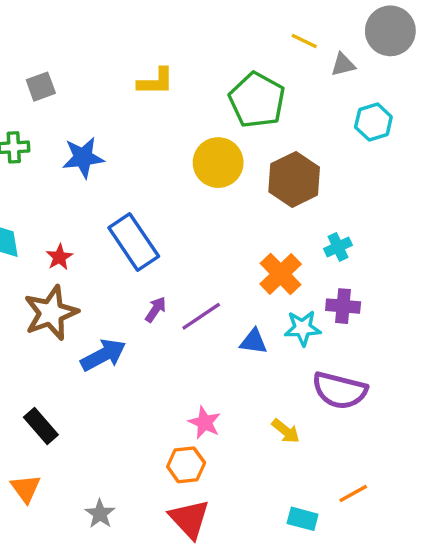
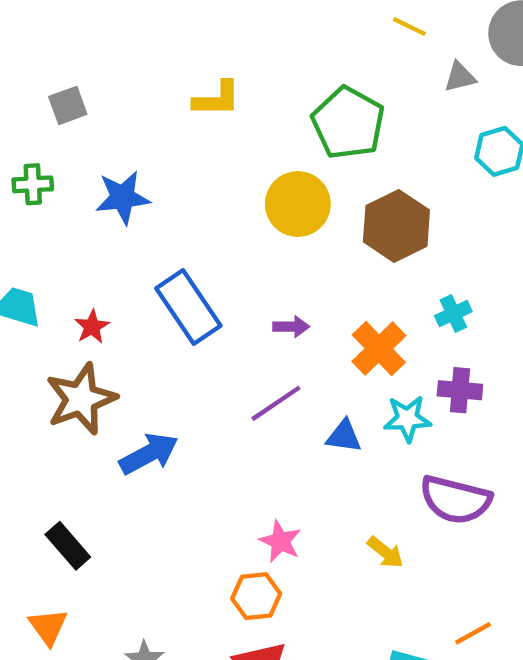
yellow line: (304, 41) -> (410, 27), moved
purple arrow: (156, 309) -> (291, 327), moved, turned 56

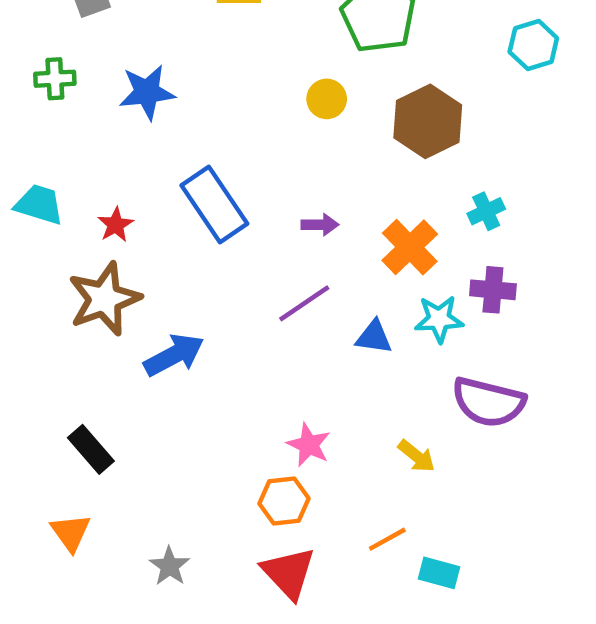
yellow circle: (298, 204) -> (327, 99), size x0.6
orange line: (473, 633) -> (387, 539), moved

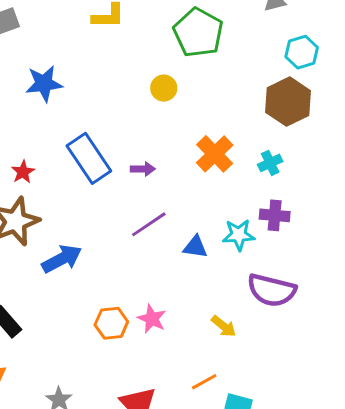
brown hexagon: (428, 121) -> (288, 102), moved
purple arrow: (320, 225) -> (143, 169), moved
orange cross: (410, 247) -> (215, 154), moved
orange hexagon: (284, 501) -> (111, 323), moved

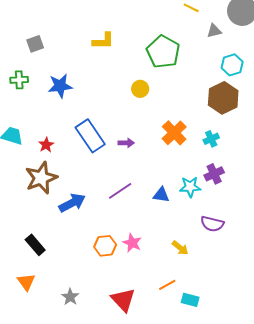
purple cross: (275, 215) -> (214, 174), turned -30
purple line: (149, 224) -> (120, 191), moved
purple semicircle: (272, 290) -> (212, 224), size x0.7

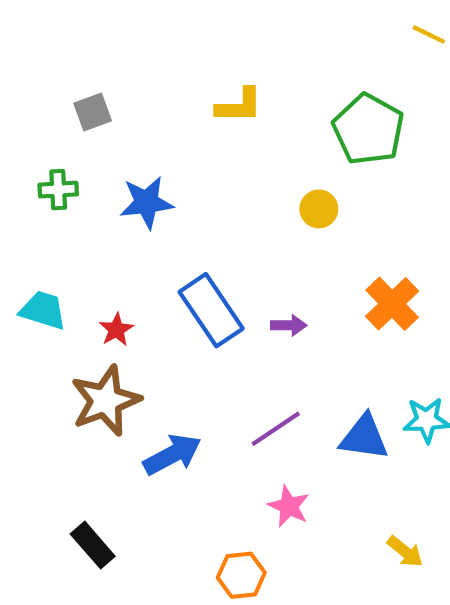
blue triangle: (161, 195) -> (364, 437), size x1.4
pink star: (132, 243) -> (289, 506), moved
orange hexagon: (105, 246) -> (241, 575), moved

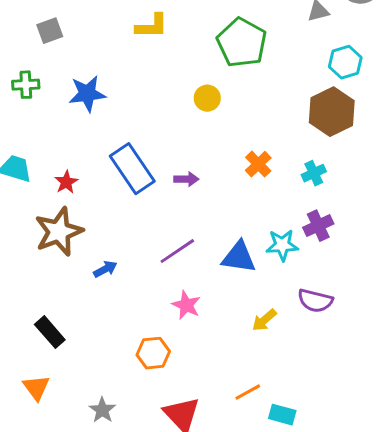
orange cross: (392, 304) -> (258, 164), size x0.7
blue arrow: (172, 455) -> (105, 269), size x0.6
yellow arrow: (405, 551) -> (264, 320), moved, turned 100

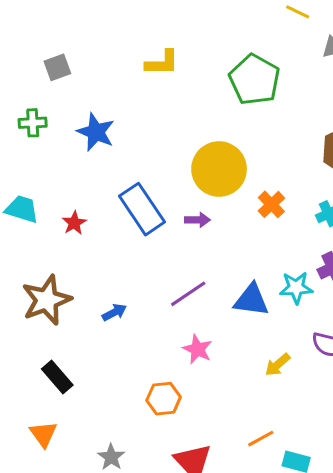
blue star: (87, 94) -> (96, 132), turned 30
yellow circle: (207, 98) -> (219, 169), moved, size x2.0
brown star: (59, 232) -> (47, 300), moved

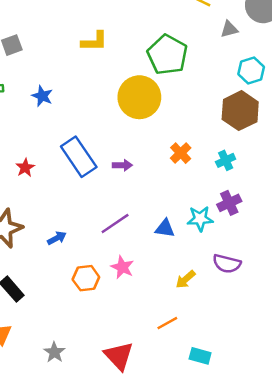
blue star: (96, 132) -> (42, 96), size x0.7
yellow circle: (219, 169) -> (139, 97), moved
blue triangle: (251, 300) -> (165, 228), size x0.7
orange hexagon: (164, 399) -> (86, 278), moved
orange line: (261, 439) -> (167, 323), moved

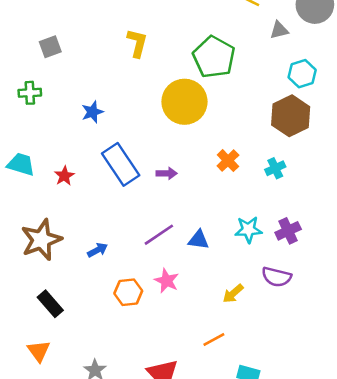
yellow L-shape: (94, 41) -> (137, 43), turned -76
blue star: (42, 96) -> (92, 112), moved, turned 30
purple cross: (229, 203) -> (288, 231), moved
blue triangle: (165, 228) -> (199, 240), moved

